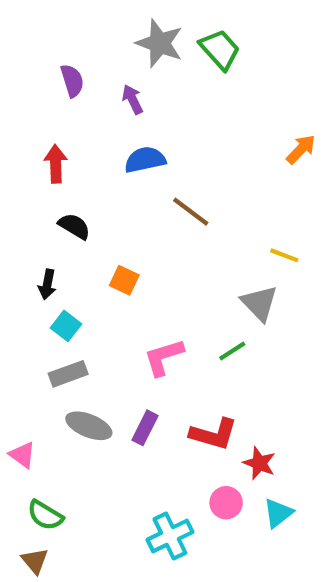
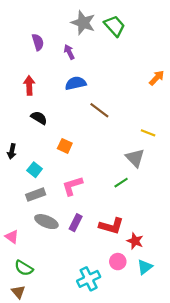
black arrow: (47, 284) -> (12, 151), moved
pink L-shape: (164, 357) -> (72, 186), moved

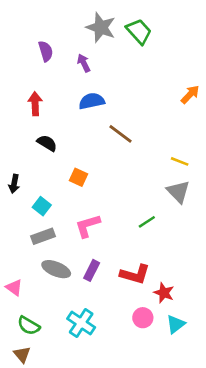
gray triangle: (135, 158) -> (178, 192), moved
cyan cross: (89, 279) -> (81, 323), moved, turned -30

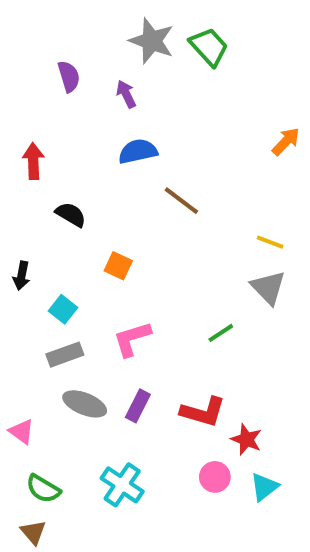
red arrow: (35, 104) -> (33, 161), moved

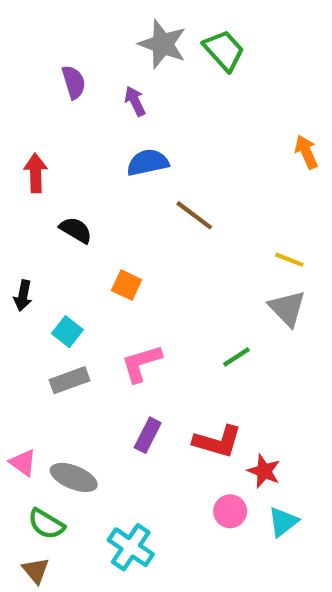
orange arrow: (286, 141) -> (306, 152), turned -68
gray ellipse: (85, 404) -> (74, 477), moved
cyan cross: (122, 485) -> (131, 547), moved

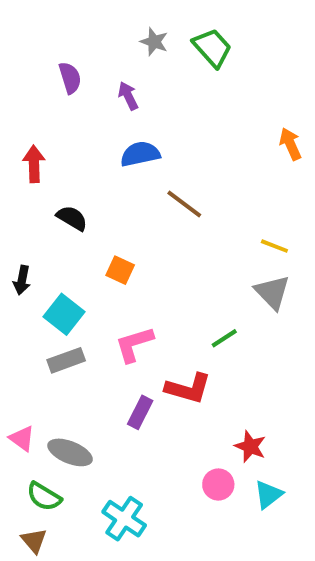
gray star: (162, 44) -> (154, 42), size x0.6
cyan square: (67, 332) -> (64, 314), size x1.4
red L-shape: (217, 442) -> (188, 388), moved

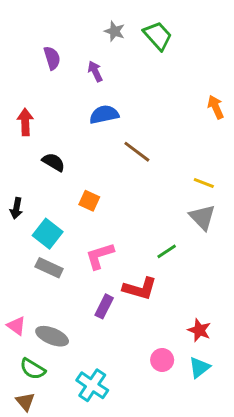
gray rectangle: (66, 360) -> (49, 268), turned 45
red star: (250, 446) -> (199, 330), moved

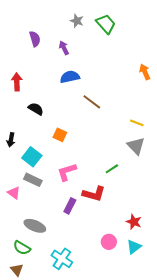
pink triangle: (16, 326) -> (14, 193), moved

